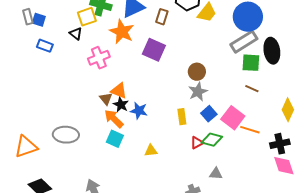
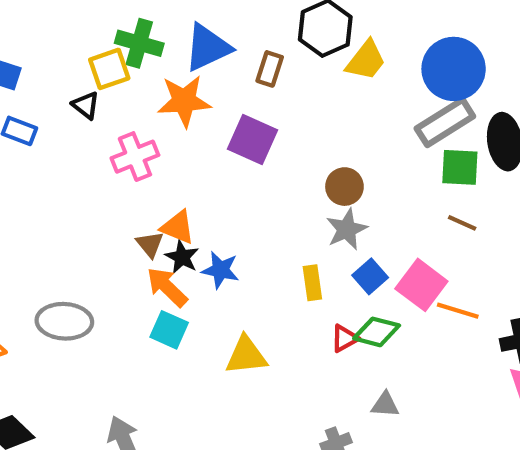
orange star: (122, 32) -> (184, 101), turned -30
yellow triangle: (151, 151) -> (246, 355), size x1.5

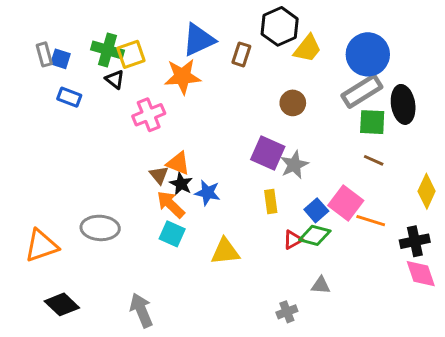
green cross: (139, 43) -> (107, 50), moved
purple square: (253, 139) -> (268, 153), moved
brown circle: (344, 187) -> (293, 103), moved
blue square: (370, 276) -> (316, 210), moved

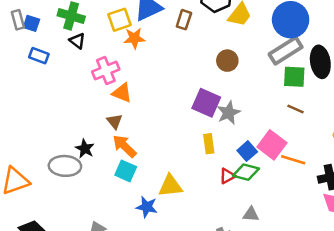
yellow square: (131, 54) -> (119, 20), moved
orange star: (182, 76) -> (134, 38), size x0.7
orange triangle: (178, 163) -> (122, 93), moved
black star: (181, 184) -> (85, 149), moved
blue star: (207, 193) -> (147, 207), moved

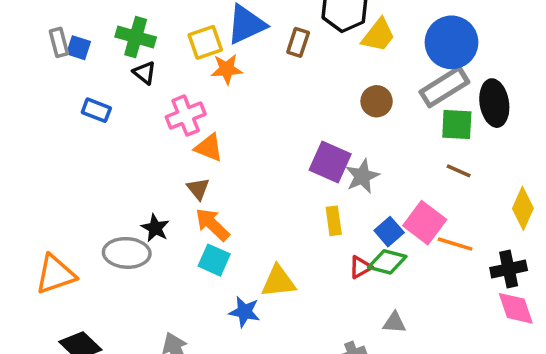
blue rectangle: (39, 56) -> (96, 110), moved
brown circle: (227, 61) -> (377, 101), moved

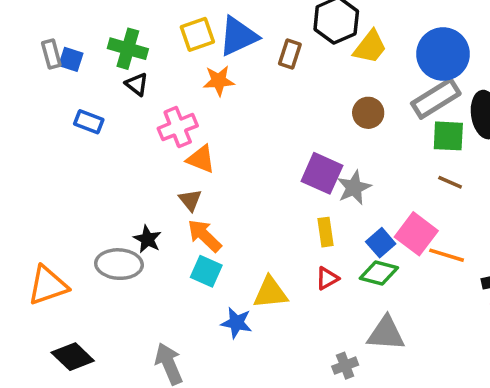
yellow square: (205, 42) -> (197, 34), moved
red triangle: (360, 267) -> (327, 278), moved
gray triangle: (394, 323) -> (386, 334), size x1.6

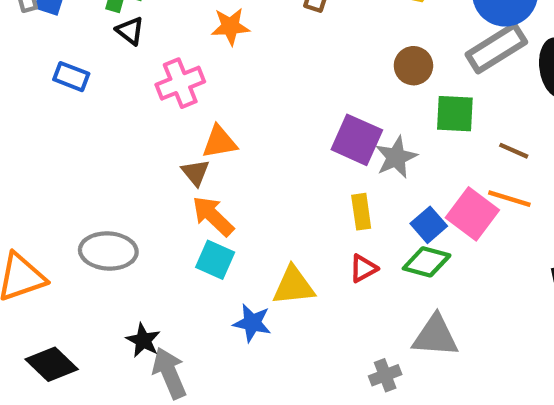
green square: (448, 136) -> (455, 114), moved
orange triangle: (201, 159) -> (219, 142), moved, turned -32
black star: (147, 239) -> (143, 340), moved
orange line: (447, 255) -> (509, 199), moved

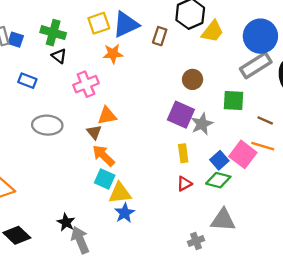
brown circle: (413, 66) -> (193, 79), moved
gray ellipse: (108, 251) -> (47, 125), moved
yellow triangle: (294, 286) -> (120, 193), moved
blue star: (252, 323) -> (125, 213), turned 30

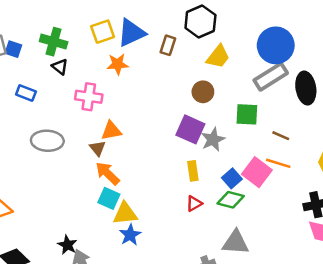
yellow trapezoid: (212, 31) -> (218, 57), moved
pink cross: (86, 84) -> (89, 97), turned 30

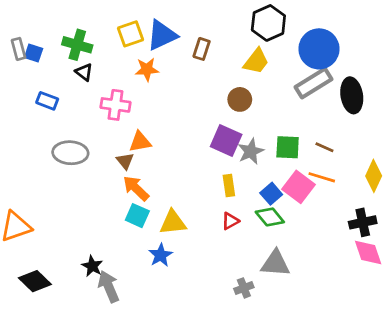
black hexagon: (200, 22) -> (268, 23), moved
green square: (247, 114) -> (288, 147), moved
green diamond: (231, 200) -> (270, 217), turned 36
yellow triangle: (125, 214) -> (173, 222), moved

